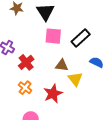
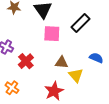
black rectangle: (81, 38) -> (80, 23), moved
orange cross: (25, 88) -> (12, 88), moved

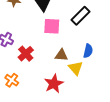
blue semicircle: (96, 58) -> (88, 51), moved, turned 80

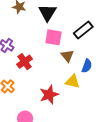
brown triangle: (61, 55) -> (67, 56), moved, turned 40
yellow triangle: (76, 68) -> (72, 82), turned -42

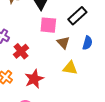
blue semicircle: (87, 66) -> (87, 43), moved
red star: (49, 95) -> (34, 79), moved

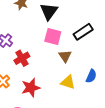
blue semicircle: (87, 43) -> (91, 76), moved

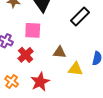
pink square: (53, 37) -> (33, 30), moved
brown triangle: (65, 56) -> (60, 52), moved, turned -40

